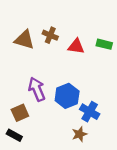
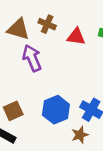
purple arrow: (37, 89) -> (32, 58), moved
blue hexagon: (67, 96) -> (56, 110), moved

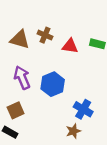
purple arrow: (32, 58) -> (22, 78), moved
blue hexagon: (56, 110) -> (53, 84), moved

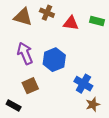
brown square: (16, 110) -> (30, 86), moved
brown star: (73, 131) -> (93, 104), moved

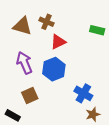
red triangle: (71, 23) -> (58, 42), moved, turned -35

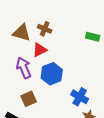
red triangle: (58, 42) -> (40, 50), moved

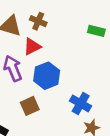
brown square: (29, 99) -> (30, 106), moved

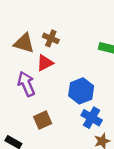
blue hexagon: (47, 76) -> (81, 91), moved

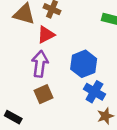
purple arrow: (26, 84) -> (40, 64), moved, turned 30

